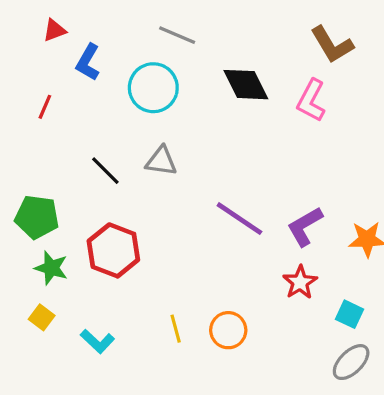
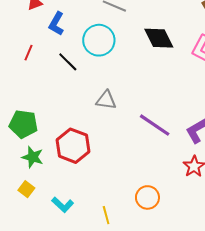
gray triangle: (161, 161) -> (106, 100), moved
black line: (105, 171) -> (68, 62), moved
yellow line: (176, 329) -> (106, 215), moved

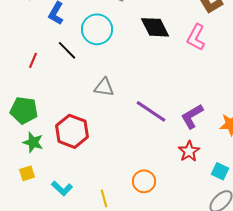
red line: (29, 53) -> (33, 60), moved
yellow square: (26, 189) -> (27, 173), turned 35

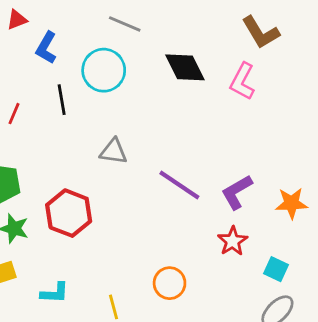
black line: (67, 50) -> (62, 100), turned 35
cyan L-shape: (62, 188) -> (55, 293), turned -40

